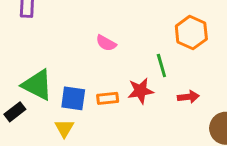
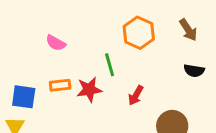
red arrow: (188, 97) -> (136, 95), turned 126
orange rectangle: (108, 98) -> (60, 85), moved

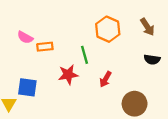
pink semicircle: (56, 43) -> (25, 37), moved
orange rectangle: (60, 85) -> (45, 47), moved
blue square: (24, 97) -> (27, 87), moved

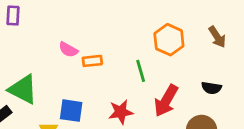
black semicircle: (152, 59) -> (211, 88), moved
red star: (68, 75) -> (121, 112), moved
red arrow: (105, 79) -> (166, 101), size x1.6

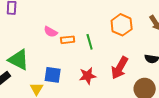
green line: (141, 71) -> (90, 42), moved

